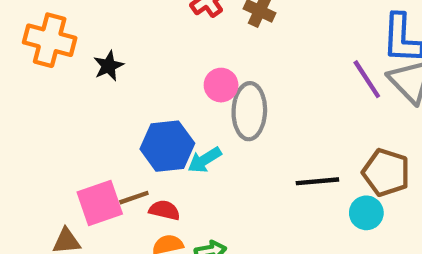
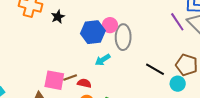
blue hexagon: (167, 146) -> (93, 32), moved
black line: (317, 181) -> (155, 69), turned 36
pink square: (100, 203) -> (54, 80), turned 30

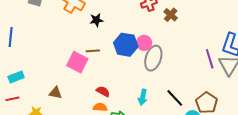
cyan arrow: (103, 60) -> (143, 97), moved, turned -63
brown line: (70, 78) -> (93, 51), moved
pink square: (54, 80) -> (77, 62), moved

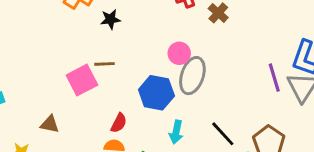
blue hexagon: (126, 45) -> (156, 93), moved
pink square: (77, 62) -> (82, 80), turned 35
red semicircle: (103, 91) -> (119, 123), turned 88

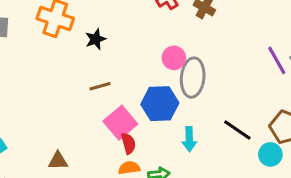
pink square: (82, 80) -> (120, 123), moved
red semicircle: (119, 123) -> (128, 143), turned -30

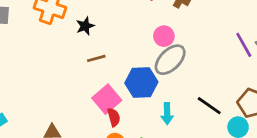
pink circle: (174, 58) -> (164, 36), moved
gray ellipse: (193, 78) -> (170, 60), turned 40
brown line: (100, 86) -> (96, 58), moved

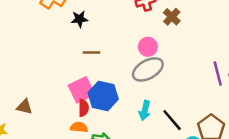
brown line: (96, 58) -> (92, 52), moved
blue hexagon: (141, 82) -> (103, 96), moved
cyan arrow: (167, 114) -> (145, 110), moved

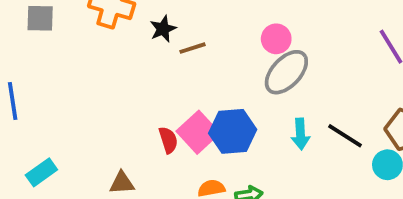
brown line: (92, 52) -> (193, 48), moved
red semicircle: (84, 108) -> (168, 140), moved

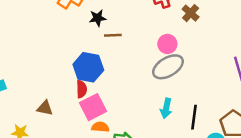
blue hexagon: (233, 131) -> (88, 67), moved
pink square: (198, 132) -> (93, 107), moved
black line: (345, 136) -> (194, 117), turned 50

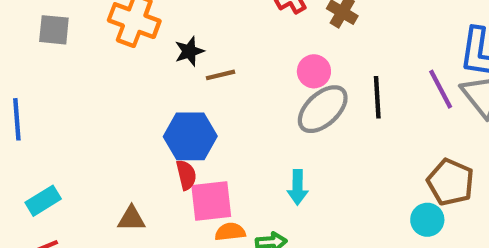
pink square: (93, 107) -> (211, 201), turned 32
cyan arrow: (166, 108) -> (298, 187), moved
black line: (194, 117) -> (377, 97), moved

